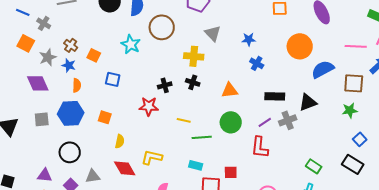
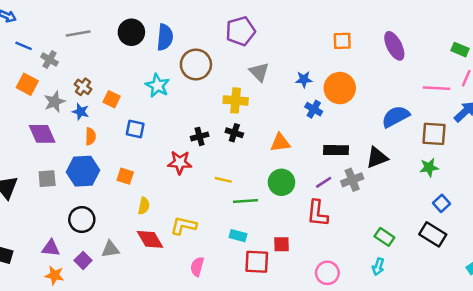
orange circle: (300, 46) -> (340, 88), moved

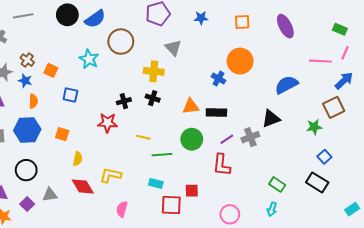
blue semicircle: (165, 37) -> (95, 19), turned 50
blue star: (304, 79) -> (201, 18), moved
brown square: (434, 134) -> (334, 107), moved, turned -30
black rectangle: (336, 150) -> (216, 112), moved

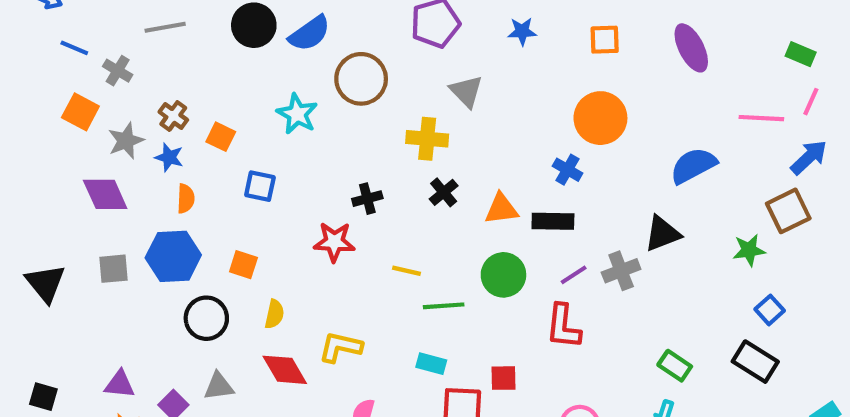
blue cross: (219, 79) -> (567, 170), moved
black cross: (153, 98) -> (444, 192), moved, turned 32
black circle: (26, 170) -> (206, 318), moved

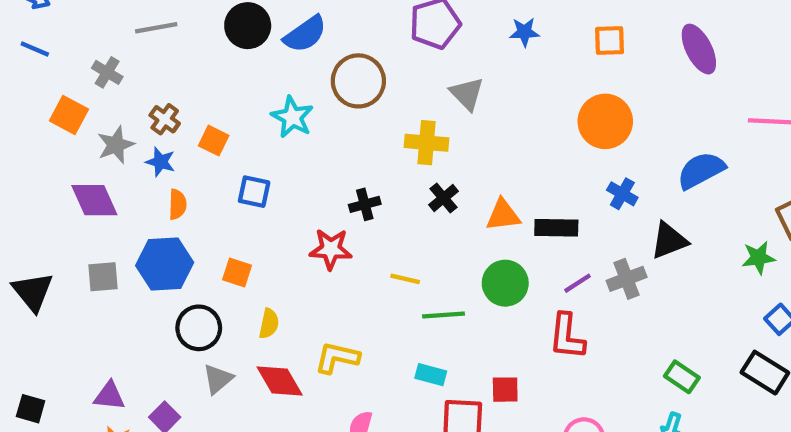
blue line: (74, 48) -> (35, 49), moved
blue cross: (567, 170) -> (622, 194), moved
gray triangle: (219, 386) -> (218, 379), moved, turned -32

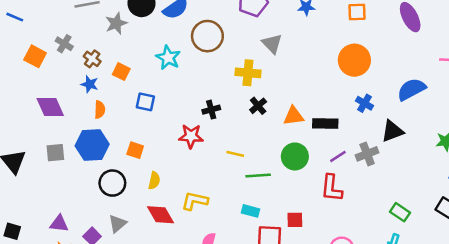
gray cross: (107, 72) -> (64, 44), moved
gray star: (116, 145) -> (116, 23), moved
gray triangle: (218, 379) -> (117, 224), moved

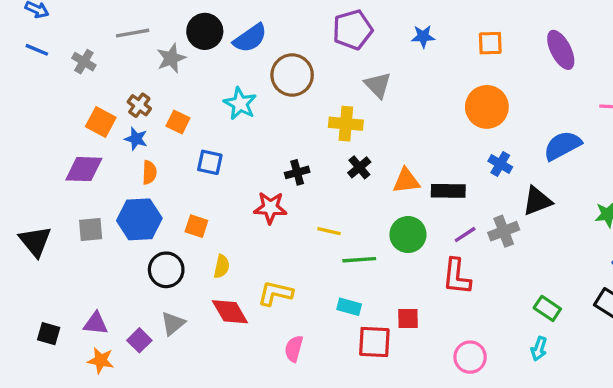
gray cross: (64, 44) -> (84, 62), moved
orange square: (35, 56) -> (101, 122), moved
purple diamond: (50, 107) -> (84, 169), turned -64
black square: (12, 231) -> (49, 334), moved

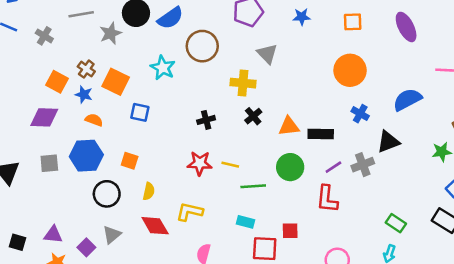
orange square: (178, 122) -> (116, 82), size x1.5
orange semicircle: (149, 172) -> (94, 120), turned -72
red star: (270, 208) -> (200, 163), moved

